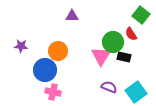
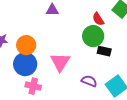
red semicircle: (131, 34) -> (98, 19), moved
orange circle: (58, 51) -> (26, 45), moved
pink triangle: (101, 56) -> (60, 62), moved

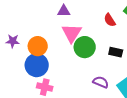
green circle: (93, 36) -> (85, 47), moved
pink triangle: (60, 62) -> (72, 33), moved

